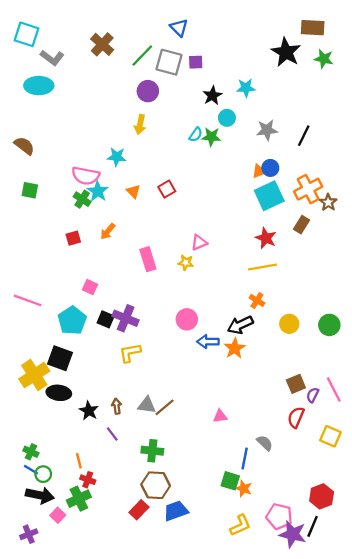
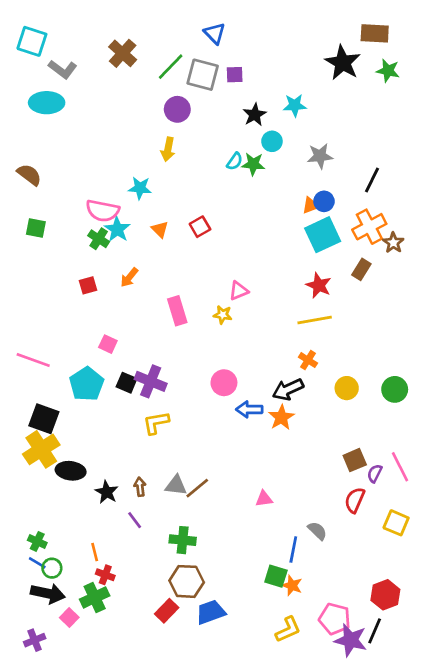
black line: (304, 136) -> (372, 180), moved
black square: (60, 358) -> (44, 419), moved

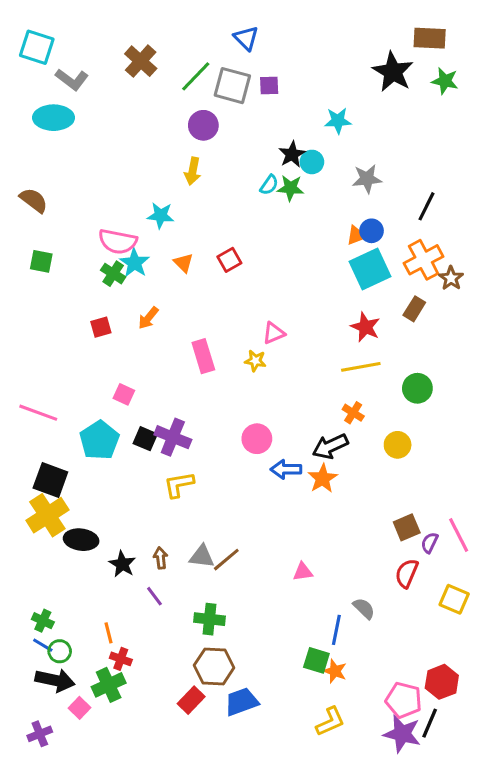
black star: (255, 115) -> (292, 154), moved
green circle: (395, 389) -> (417, 388), moved
pink pentagon: (335, 619) -> (404, 700), moved

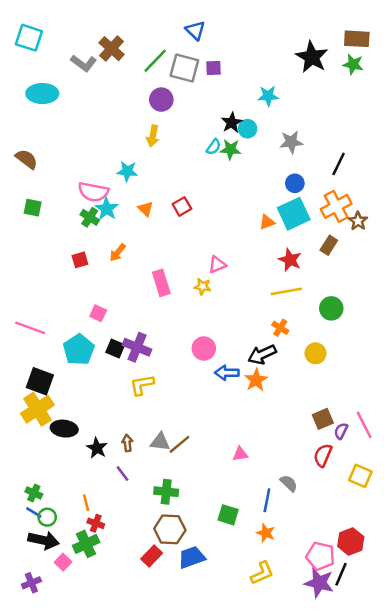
brown rectangle: (430, 38) -> (357, 39), moved
gray L-shape: (72, 79) -> (84, 63), moved
orange triangle: (356, 235) -> (267, 222), moved
green square: (316, 660) -> (228, 515), moved

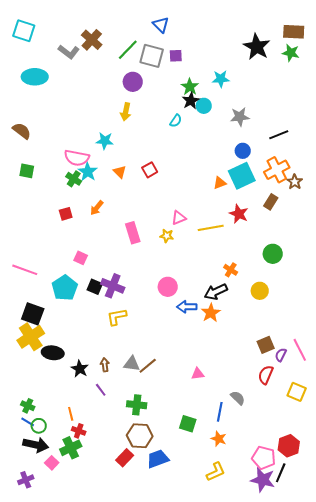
green star: (231, 149) -> (190, 87), moved, turned 30
black line: (339, 164) -> (279, 135), turned 42
yellow line: (286, 291) -> (211, 228), moved

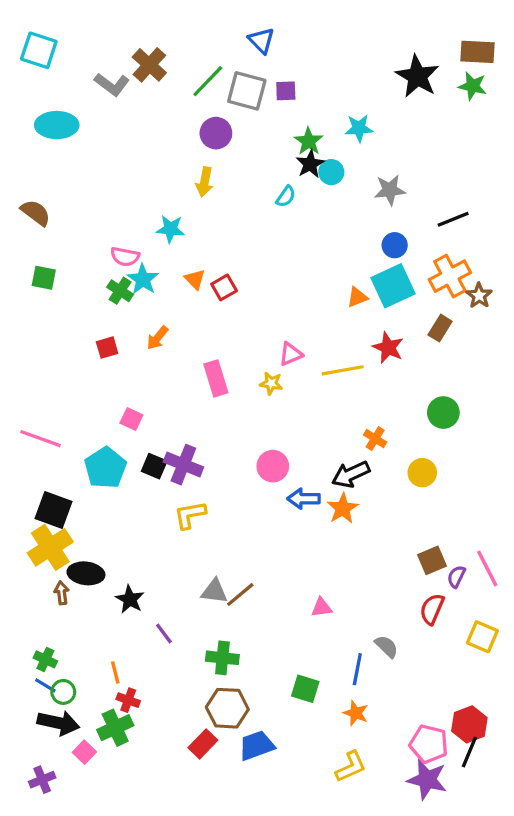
pink semicircle: (77, 158) -> (125, 257), size x0.7
red square: (150, 170) -> (224, 287), moved
brown arrow: (105, 365) -> (62, 593), moved
black line: (281, 473) -> (469, 752), moved

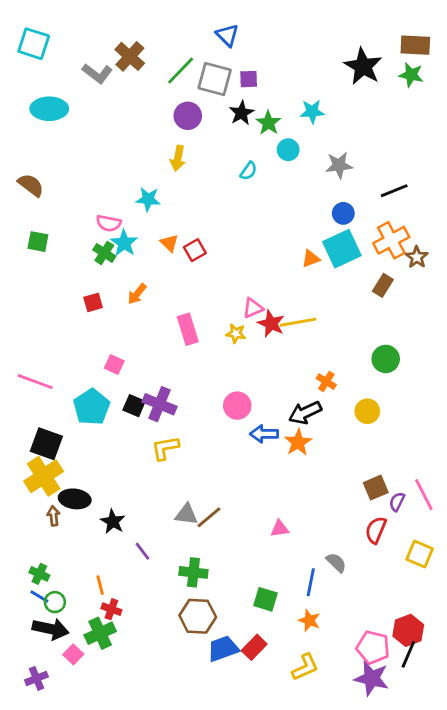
black star: (310, 164) -> (241, 113), moved
red star: (388, 348) -> (271, 324), moved
red rectangle: (203, 744) -> (254, 647), moved

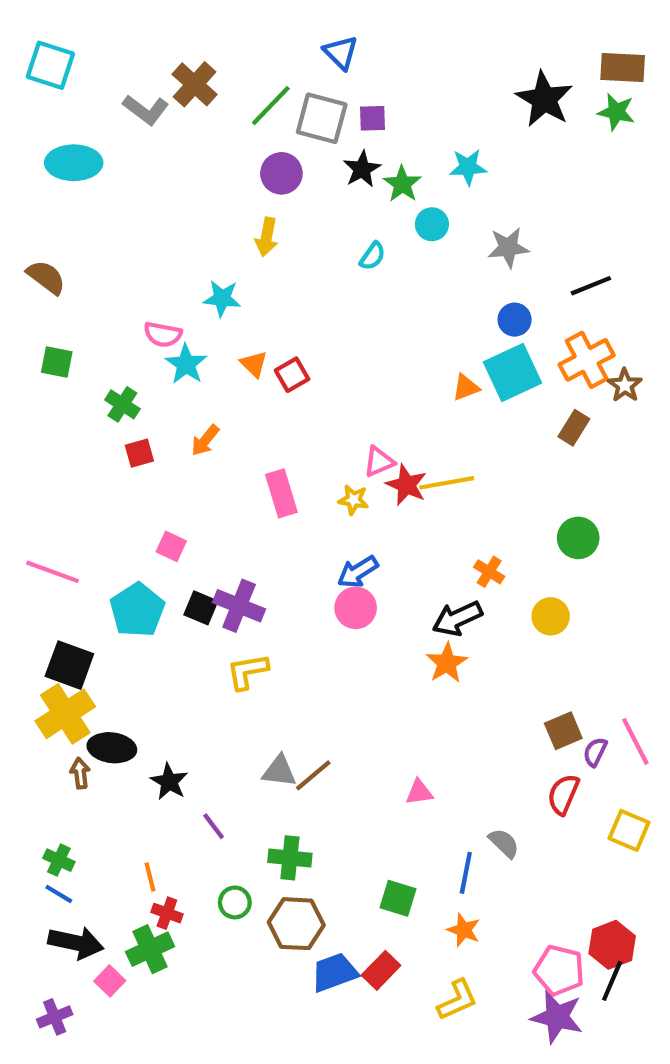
green cross: (104, 253) -> (122, 404), moved
blue arrow: (264, 434) -> (358, 572), moved, turned -32
green circle: (55, 602) -> (235, 902), moved

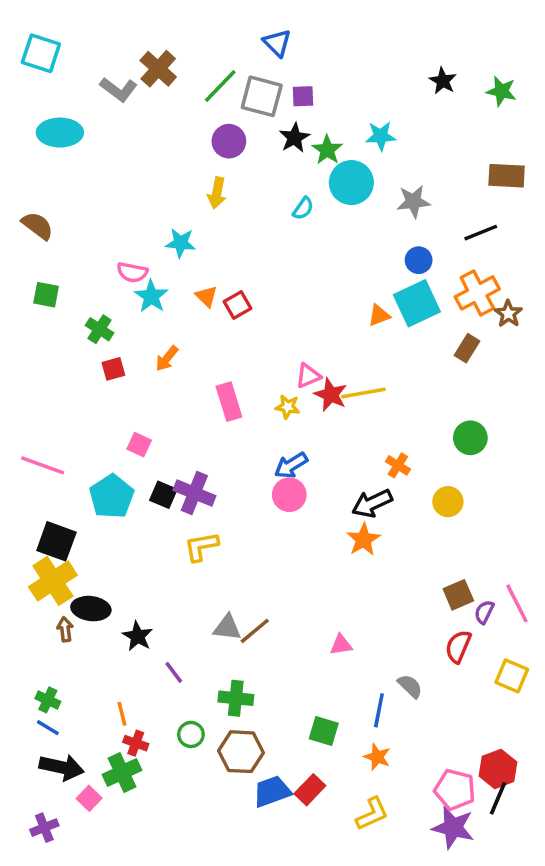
brown rectangle: (623, 67) -> (507, 176), moved
black star: (544, 99) -> (443, 81), size x0.6
cyan circle: (432, 224) -> (351, 183), size x1.6

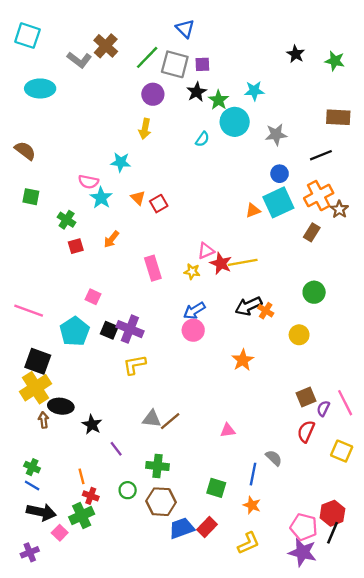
black arrow: (372, 503) -> (248, 306), moved

